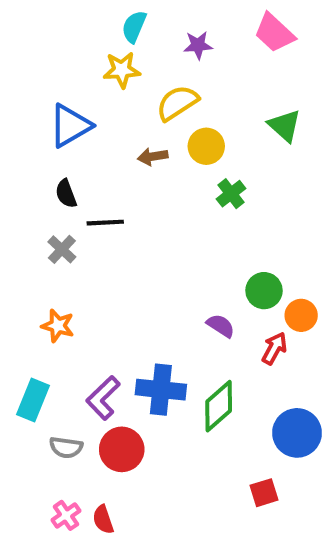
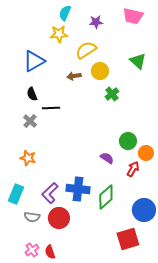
pink trapezoid: (274, 33) -> (133, 16), turned -30
red square: (264, 493) -> (128, 239), size x1.6

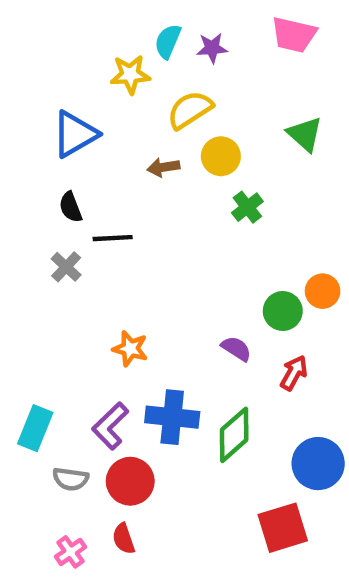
cyan semicircle: (65, 13) -> (168, 41), moved
orange circle: (146, 153) -> (323, 291), moved
orange star: (28, 158) -> (130, 349), moved
red semicircle: (50, 252) -> (124, 539), moved

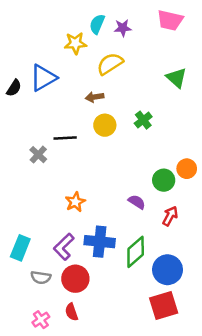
yellow circle: (221, 156) -> (105, 125), moved
black semicircle: (71, 207) -> (14, 88), moved, turned -126
orange star: (130, 349) -> (75, 202), turned 30
blue circle: (318, 464) -> (168, 270), moved

